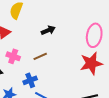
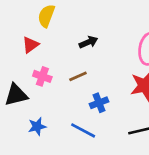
blue cross: (30, 80) -> (99, 103), moved

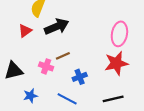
black arrow: (88, 42) -> (57, 27), moved, size x1.6
pink cross: (42, 76) -> (46, 66), moved

